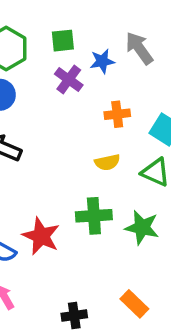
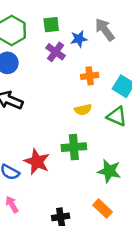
green star: (142, 227) -> (109, 171), moved

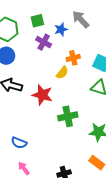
yellow semicircle: (83, 110) -> (62, 73), moved, turned -32
red star: (37, 162) -> (42, 95), moved

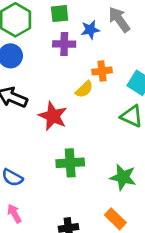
purple cross: (44, 42) -> (64, 44), turned -35
green cross: (68, 116) -> (70, 163), moved

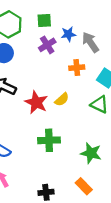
gray arrow: (119, 20) -> (90, 42), moved
purple cross: (64, 44) -> (47, 45), turned -35
yellow semicircle: (84, 89) -> (62, 99), moved

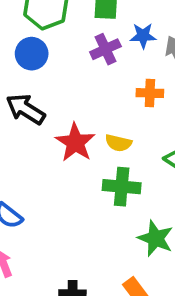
yellow semicircle: (62, 99) -> (118, 143), turned 48
green cross: (49, 140) -> (122, 187), moved

